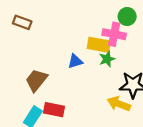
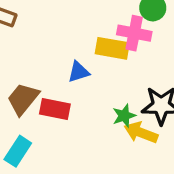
green star: (107, 59) -> (124, 116), moved
red rectangle: (54, 110) -> (55, 109), moved

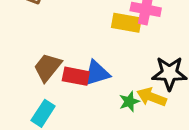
blue triangle: (79, 72) -> (97, 73), moved, size x1.4
green star: (124, 116) -> (129, 101), moved

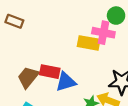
red rectangle: (76, 76) -> (50, 72), moved

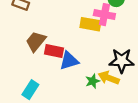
brown trapezoid: (28, 77) -> (36, 41), moved

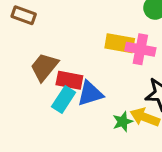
pink cross: (104, 15) -> (140, 49), moved
cyan rectangle: (30, 90) -> (64, 99), moved

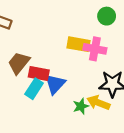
blue triangle: (90, 94) -> (55, 84), turned -30

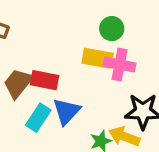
green circle: (107, 16) -> (112, 29), moved
red rectangle: (39, 73) -> (45, 80), moved

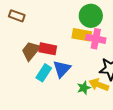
green circle: (112, 29) -> (91, 16), size x1.5

